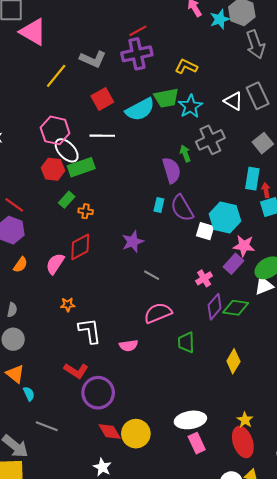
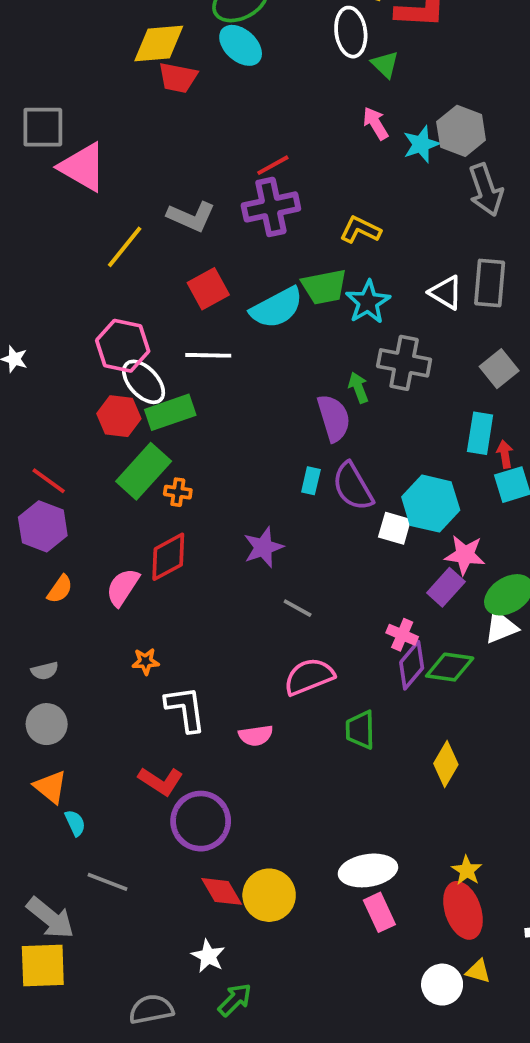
gray rectangle: (258, 96) -> (490, 283), turned 30
gray cross: (210, 140) -> (404, 363), turned 36
green rectangle: (67, 200) -> (144, 471), size x1.8
pink cross: (204, 278) -> (402, 635), moved, turned -35
gray semicircle: (12, 310) -> (45, 671), turned 64

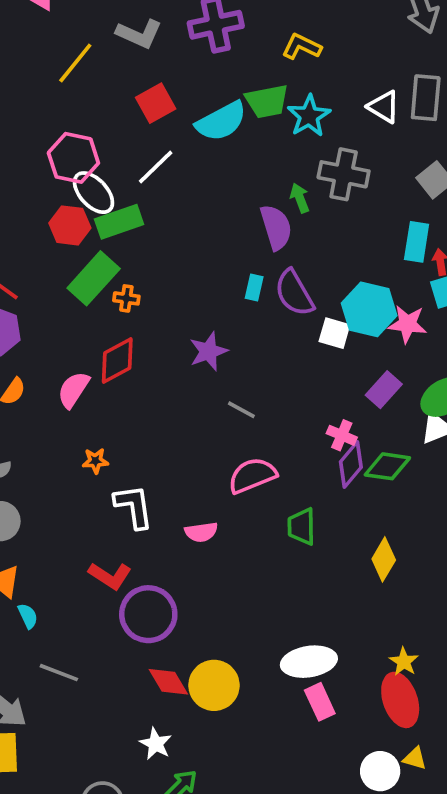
white line: (208, 355) -> (156, 167), turned -45
pink star: (465, 555) -> (407, 324), moved

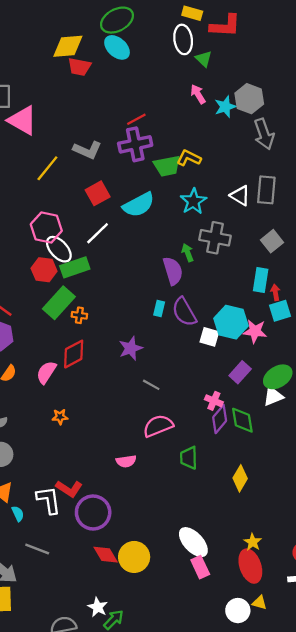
green trapezoid: (267, 101) -> (167, 166), moved
green diamond: (387, 466) -> (242, 420), turned 72
white L-shape: (134, 506) -> (49, 500), moved
white ellipse: (309, 662) -> (193, 542), turned 56
white star: (156, 744) -> (98, 607), moved

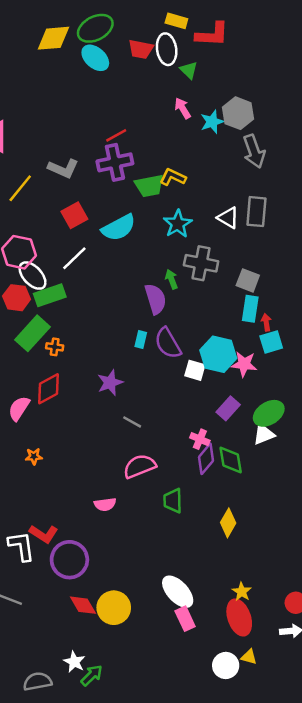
yellow diamond: (68, 46) -> (53, 38), moved
red trapezoid: (79, 67) -> (141, 49), moved
gray square: (272, 241) -> (248, 280), moved, turned -30

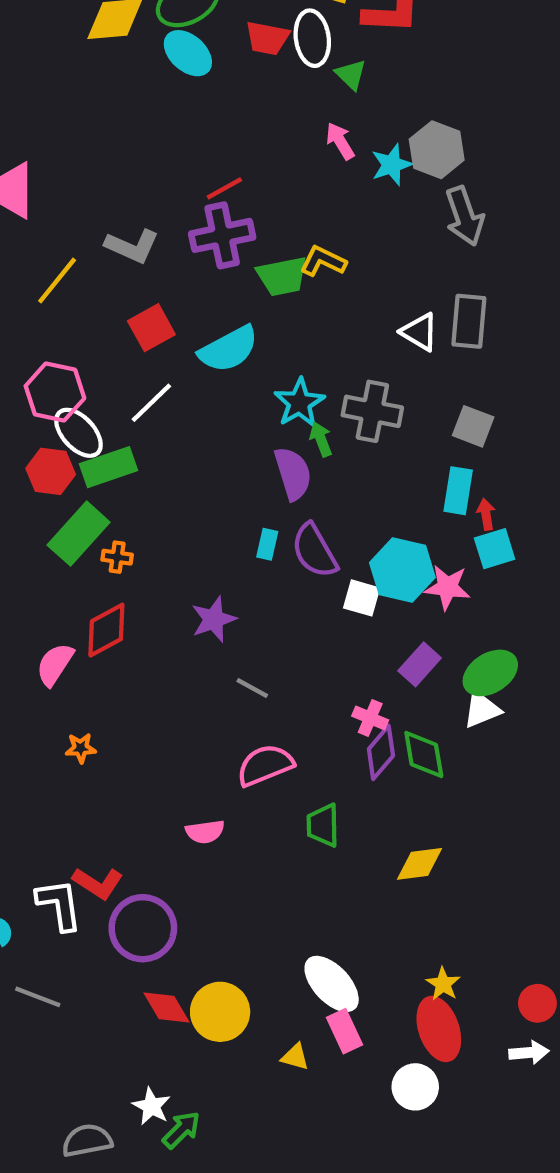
cyan star: (178, 224) -> (299, 403), moved
gray square: (248, 280) -> (473, 426), moved
yellow diamond: (228, 523) -> (420, 864), turned 52
yellow triangle: (249, 657) -> (295, 1057), moved
white circle: (226, 665) -> (415, 1087), moved

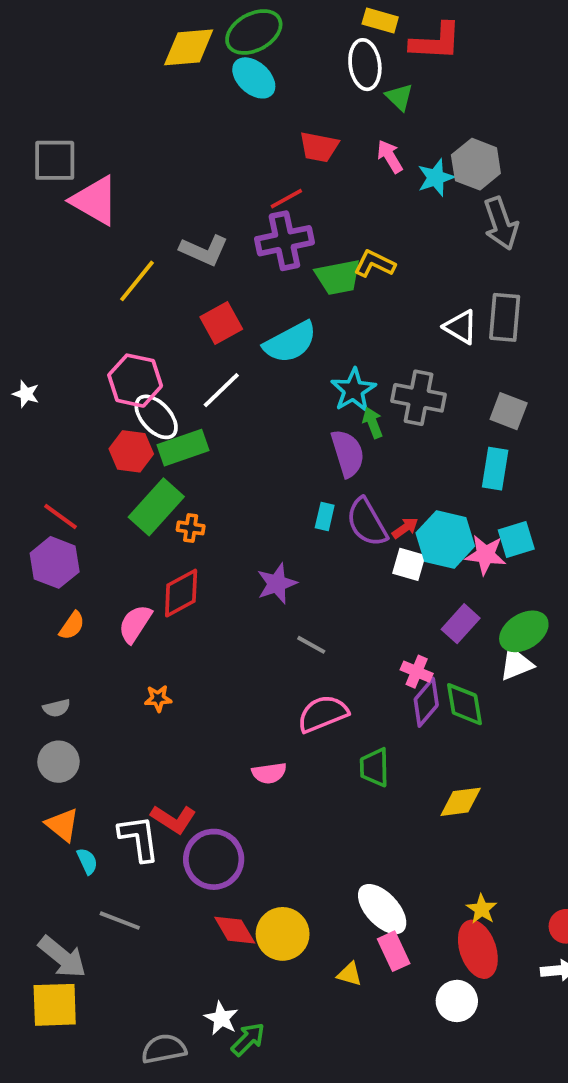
red trapezoid: (267, 38) -> (319, 147), moved
red arrow: (486, 514) -> (405, 528), moved, turned 64
cyan square: (495, 549) -> (516, 539), moved

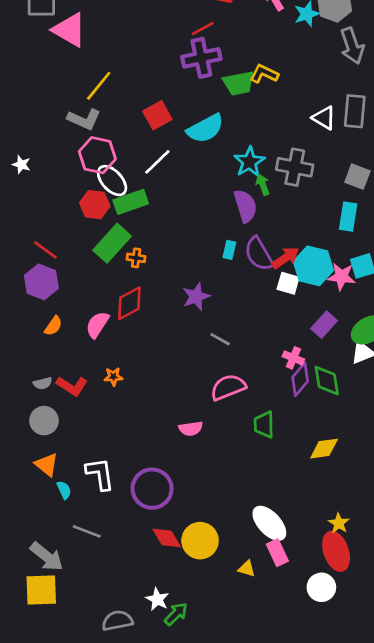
gray L-shape: (204, 250) -> (84, 119), moved
red arrow: (405, 528) -> (285, 258), size x1.5
red L-shape: (173, 819) -> (72, 386), moved

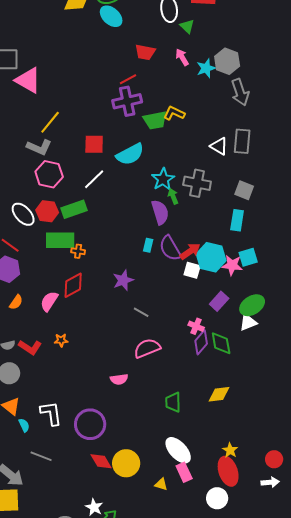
red square: (157, 115) -> (94, 144), turned 30
white ellipse: (112, 181) -> (23, 214), moved
green rectangle: (112, 243) -> (60, 240), turned 48
green trapezoid: (264, 425) -> (173, 402), moved

